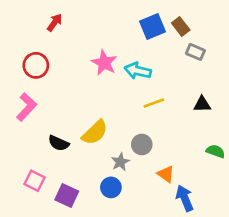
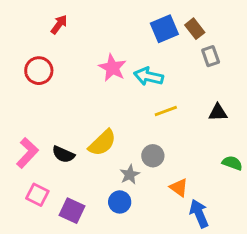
gray rectangle: (195, 52) -> (211, 56), turned 48
pink L-shape: (26, 107) -> (27, 153), moved

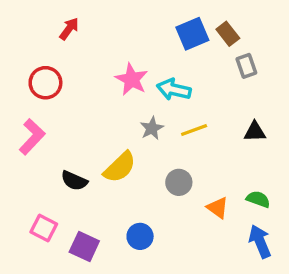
pink L-shape: (27, 153) -> (32, 137), moved
green semicircle: (232, 163) -> (258, 199), moved
gray star: (130, 175) -> (152, 128), moved
orange triangle: (179, 188) -> (218, 208), moved
blue arrow: (199, 214) -> (260, 241), moved

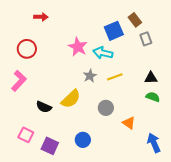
red arrow: (69, 29) -> (41, 17), turned 56
blue square: (192, 34) -> (114, 31), moved
green semicircle: (258, 199) -> (153, 97), moved

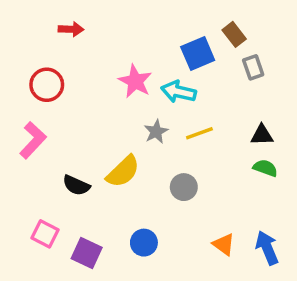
orange triangle: (129, 123) -> (224, 244), moved

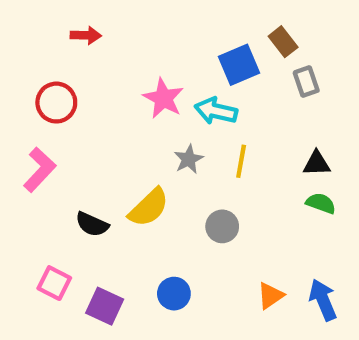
yellow line: (199, 133) -> (241, 161), turned -60
orange triangle: (224, 244) -> (270, 296), turned 50

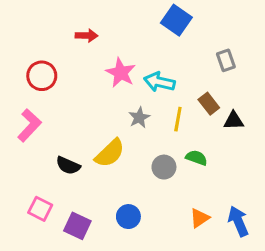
red arrow: (86, 35) -> (87, 36), moved
brown rectangle: (283, 42) -> (209, 104), moved
blue square: (239, 65) -> (176, 20), moved, turned -32
green semicircle: (321, 203) -> (196, 158), moved

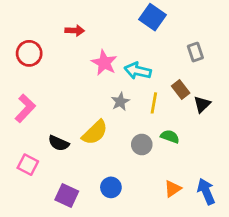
red circle: (42, 76) -> (29, 53), moved
black triangle: (234, 121) -> (202, 104), turned -42
pink square: (40, 209) -> (28, 165), moved

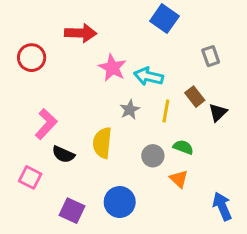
red arrow: (75, 31) -> (81, 33), size x1.5
pink L-shape: (25, 108) -> (46, 124), moved
yellow semicircle: (95, 132) -> (102, 143), turned 140
blue circle: (111, 187) -> (120, 202), size x1.4
orange triangle: (173, 189) -> (179, 179), moved, turned -42

